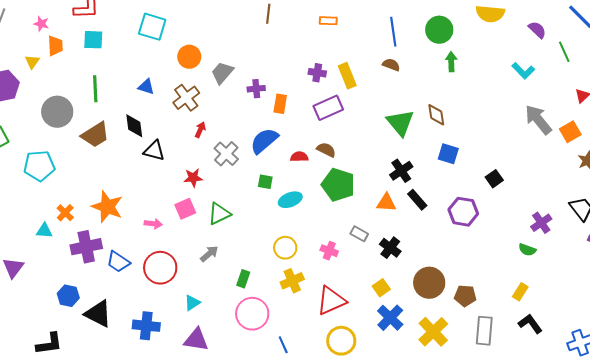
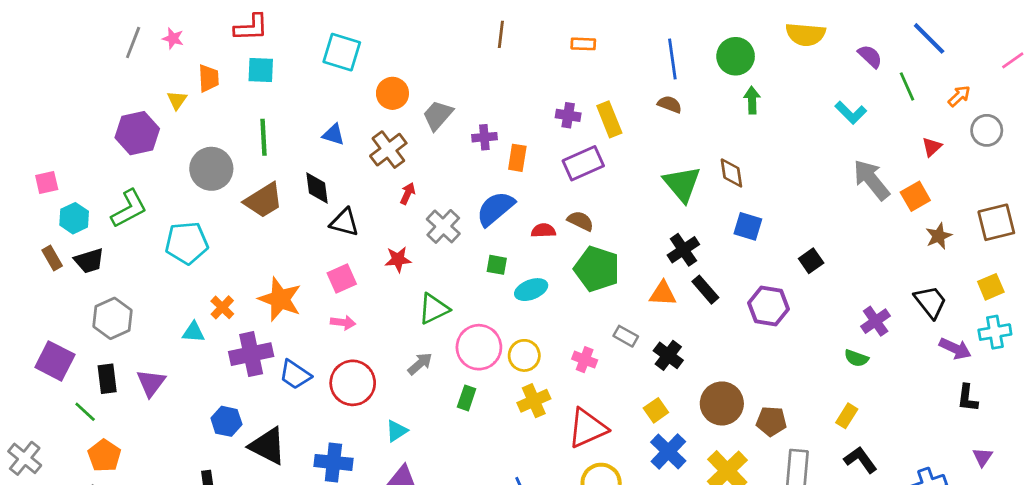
pink star: (41, 24) -> (173, 38), moved
pink square: (185, 209) -> (342, 279), moved
pink circle: (252, 314) -> (479, 347), moved

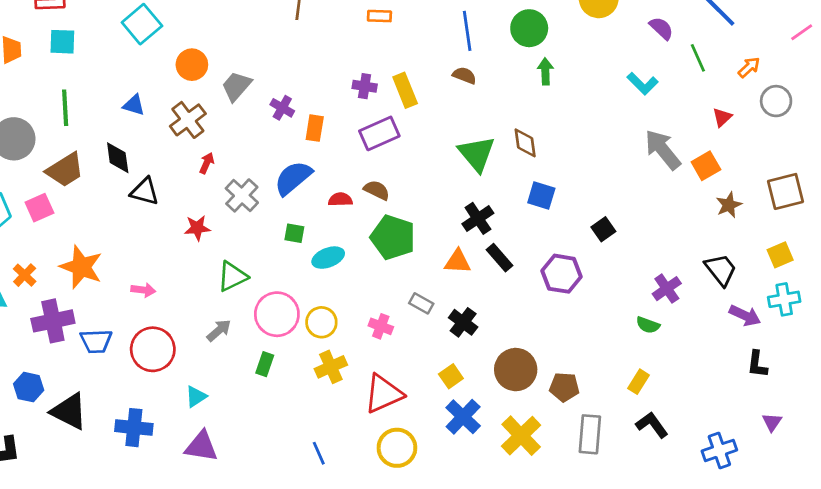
cyan square: (342, 52) -> (142, 24), turned 33
purple cross: (484, 137) -> (282, 108), turned 35
pink square: (342, 279) -> (39, 208), moved
blue trapezoid: (295, 375) -> (96, 341), turned -36

